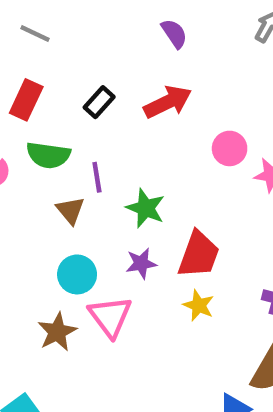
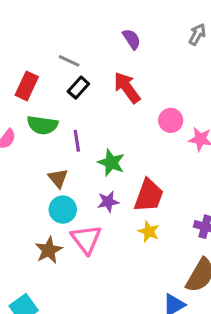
gray line: (35, 34) -> (69, 61), moved
red arrow: (168, 102) -> (127, 88), turned -100
brown triangle: (70, 210) -> (58, 178), moved

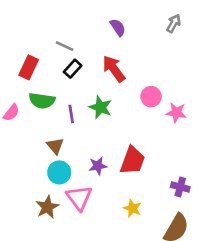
green star: (111, 163) -> (100, 107), moved
yellow star: (149, 231) -> (132, 208), moved

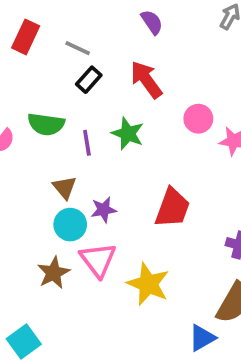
red rectangle: (29, 67) -> (26, 37), moved
purple star: (98, 166) -> (104, 210), moved
yellow star: (132, 208) -> (148, 284), moved, size x1.6

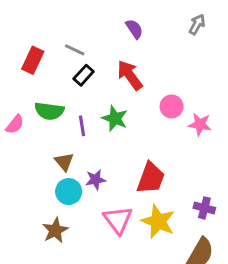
red rectangle: (26, 37) -> (33, 60), moved
pink triangle: (98, 260) -> (118, 220), moved
yellow star: (148, 284) -> (158, 221), moved

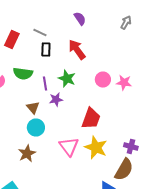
gray arrow: (197, 24) -> (126, 22), moved
black rectangle: (84, 75) -> (46, 50), turned -40
pink circle: (172, 106) -> (103, 80), moved
purple star: (95, 180) -> (56, 100), moved
purple cross: (204, 208) -> (131, 146), moved

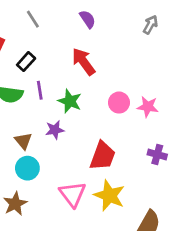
gray line: (40, 32) -> (33, 19), moved, turned 32
black rectangle: (46, 50) -> (26, 62), moved, turned 40
purple line: (45, 84) -> (40, 90), moved
purple cross: (131, 146) -> (157, 154), moved

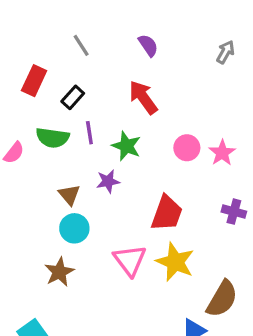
pink star: (148, 107) -> (222, 153), turned 30

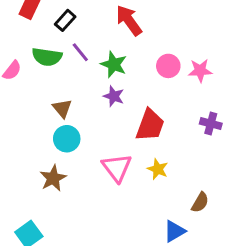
purple line: (89, 133) -> (80, 52), turned -30
pink star: (222, 153) -> (200, 70), turned 30
purple star: (108, 181) -> (114, 96), moved, turned 30
yellow star: (175, 262) -> (158, 169), size x0.6
brown semicircle: (222, 299) -> (200, 202), size x0.6

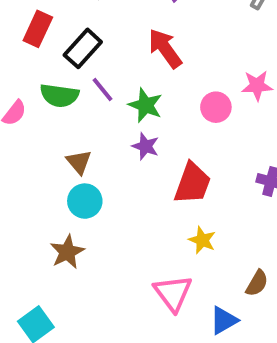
black rectangle: (65, 20) -> (83, 48), size x1.4
pink star: (200, 70) -> (257, 86), moved
pink triangle: (117, 168) -> (173, 293), moved

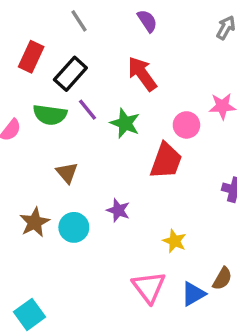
purple star: (145, 146) -> (118, 210), moved
red trapezoid: (192, 183) -> (166, 161), moved
cyan circle: (85, 201) -> (74, 227), moved
brown star: (67, 252) -> (35, 222), moved
blue triangle: (224, 320) -> (193, 294), moved

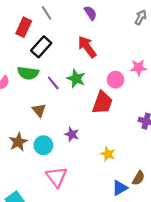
red rectangle: (31, 57) -> (24, 27), moved
purple line: (87, 110) -> (53, 83), moved
pink triangle: (149, 287) -> (56, 177), moved

